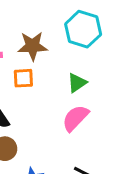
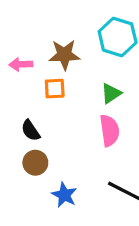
pink semicircle: (75, 118) -> (109, 130), turned 128

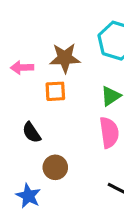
brown circle: (35, 163) -> (55, 167), moved
blue star: (64, 195) -> (28, 196), moved

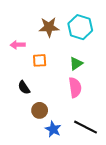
brown star: (65, 58) -> (49, 27), moved
blue star: (28, 196) -> (53, 129), moved

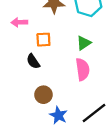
black semicircle: (24, 87) -> (33, 61), moved
black line: (85, 127) -> (94, 113), turned -65

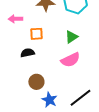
black semicircle: (33, 61) -> (27, 53), turned 112
pink semicircle: (83, 69) -> (70, 60), turned 72

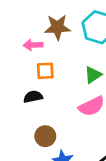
pink arrow: (15, 19) -> (33, 45), moved

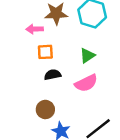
black semicircle: (33, 97) -> (53, 75), moved

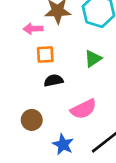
pink semicircle: (86, 83) -> (83, 109), moved
brown circle: (45, 109) -> (32, 120), moved

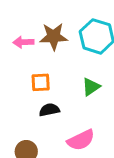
pink arrow: (33, 29) -> (23, 42), moved

